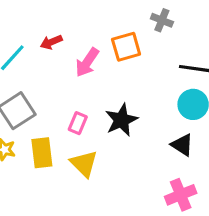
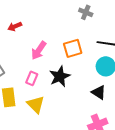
orange square: (126, 47) -> (73, 48), moved
pink arrow: (87, 62) -> (39, 50), moved

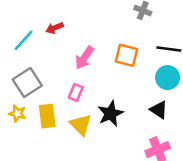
orange square: (73, 48) -> (127, 55), turned 30
black star: (60, 76) -> (110, 114), moved

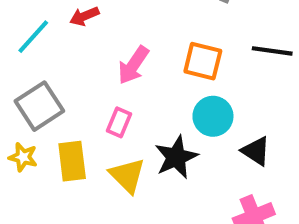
cyan circle: (168, 78) -> (213, 116), moved

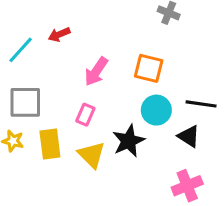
black line: (272, 51) -> (201, 104), moved
gray square: (39, 106) -> (25, 102), turned 33

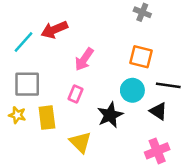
red arrow: (59, 34) -> (54, 30), size x1.5
orange square: (149, 68) -> (141, 57), moved
yellow triangle: (92, 155) -> (80, 142), moved

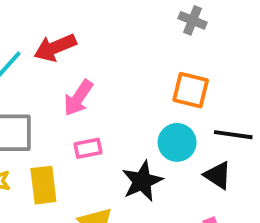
pink arrow: (84, 59) -> (78, 98), moved
pink rectangle: (75, 94) -> (88, 148), turned 56

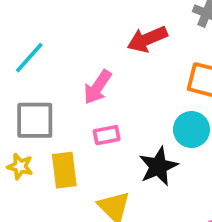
red arrow: (55, 48) -> (147, 39), moved

